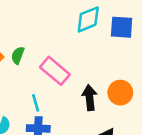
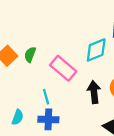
cyan diamond: (88, 19) -> (96, 50), moved

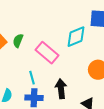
black arrow: (94, 92) -> (61, 89), moved

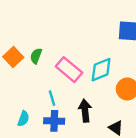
cyan diamond: (76, 37) -> (101, 70), moved

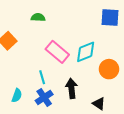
green semicircle: (36, 56) -> (38, 17), moved, turned 72
blue cross: (54, 121) -> (44, 97), turned -36

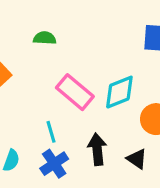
black triangle: (99, 104) -> (137, 159), moved

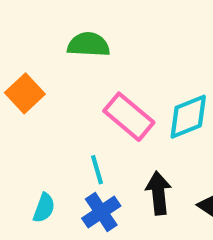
green semicircle: (45, 38) -> (89, 45), size x1.4

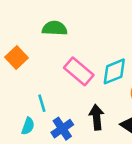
cyan line: (97, 170) -> (42, 103), moved

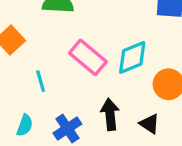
cyan line: (42, 103) -> (41, 81), moved

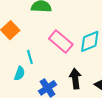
cyan semicircle: (25, 125) -> (20, 73), moved

